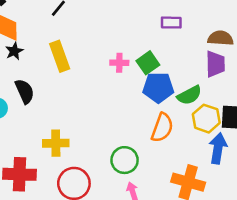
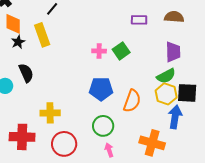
brown semicircle: (221, 38) -> (174, 17), moved
yellow rectangle: (60, 56) -> (42, 35), moved
blue pentagon: (158, 87) -> (101, 89), moved
green semicircle: (189, 95) -> (166, 76), moved

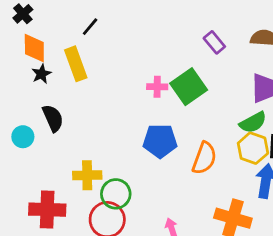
purple rectangle: (139, 20) -> (214, 42), turned 49
green square: (121, 51) -> (189, 87), size x1.4
green circle: (103, 126) -> (116, 194), moved

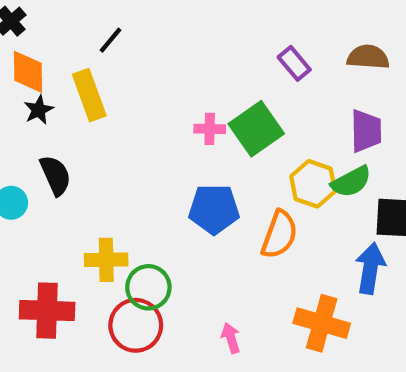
yellow hexagon: (253, 148) -> (313, 184), moved

